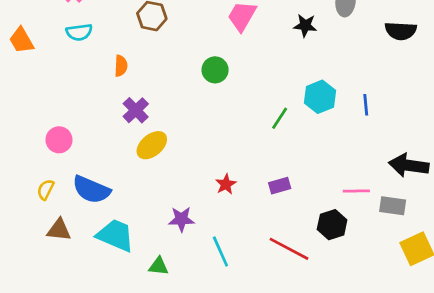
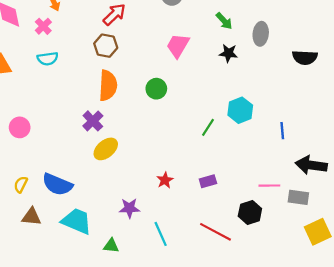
orange semicircle: (121, 66) -> (108, 85), moved, size x1.8
blue line: (366, 105) -> (282, 131), moved
pink circle: (59, 140) -> (20, 127), moved

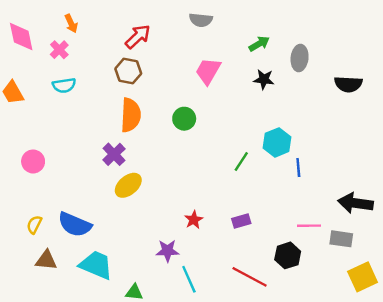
green arrow: (224, 21) -> (259, 44), turned -78
blue line: (282, 131) -> (298, 167), moved
purple star: (129, 208) -> (168, 251), moved

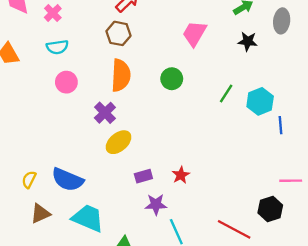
pink circle: (33, 161) -> (66, 82), moved
green line: (241, 161) -> (226, 93), moved
purple rectangle: (241, 221) -> (143, 176), moved
brown triangle: (46, 260) -> (40, 214), turned -30

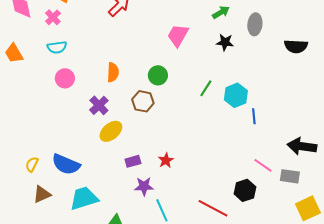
brown hexagon: (118, 33) -> (143, 101), moved
orange semicircle: (121, 75) -> (113, 72), size x0.7
pink line: (291, 181) -> (263, 165), turned 36
cyan trapezoid: (88, 218) -> (84, 198), turned -40

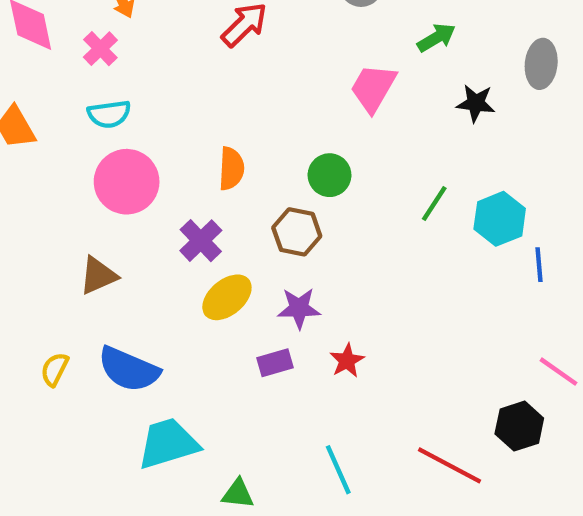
green arrow: (221, 12) -> (436, 38), moved
pink circle: (65, 78) -> (127, 182), size x1.5
purple star: (144, 186) -> (299, 308), moved
brown triangle: (42, 194) -> (98, 276), moved

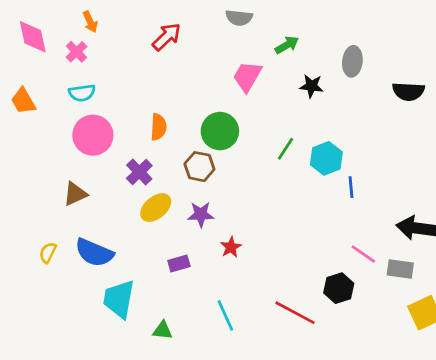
green circle: (330, 175) -> (220, 131), size x1.4
purple rectangle: (275, 363) -> (179, 264), moved
cyan trapezoid: (168, 444) -> (119, 299), turned -63

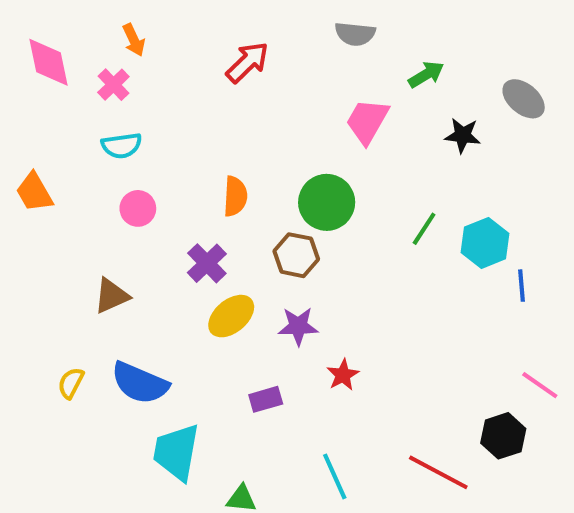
gray ellipse: (352, 61) -> (524, 99), turned -56
orange trapezoid: (23, 101) -> (34, 192), moved
pink circle: (93, 135) -> (138, 208), size x0.6

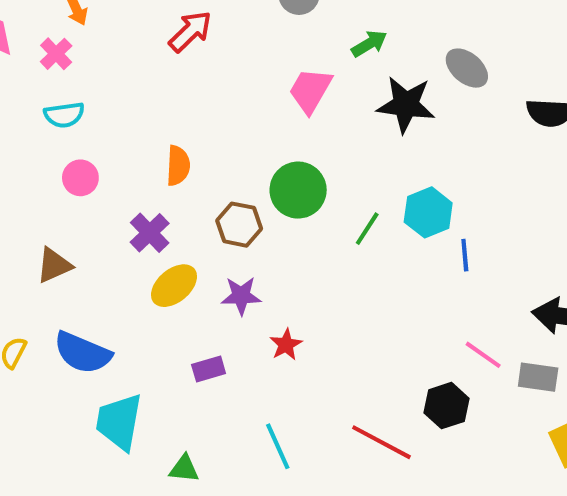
black star: (463, 135) -> (406, 105), size x1.6
green circle: (327, 202) -> (298, 190), moved
green line: (424, 229) -> (367, 229), moved

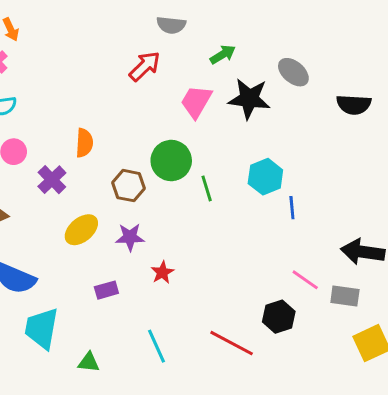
red arrow: (190, 31) -> (145, 66), moved
pink trapezoid: (310, 90) -> (196, 102), moved
green line: (367, 229) -> (207, 188), moved, turned -50
purple cross: (150, 233) -> (52, 180), moved

